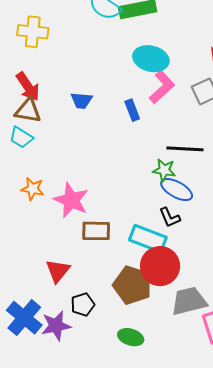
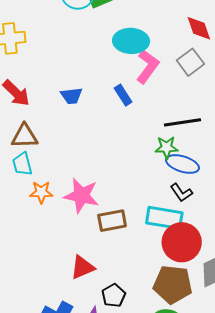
brown triangle: (28, 111) -> (25, 136), moved
cyan trapezoid: (21, 137) -> (22, 164), moved, turned 55
red triangle: (58, 271) -> (82, 267), turned 40
brown pentagon: (132, 285) -> (173, 284), moved

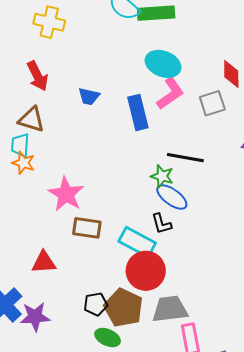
blue rectangle: (123, 95) -> (138, 112), size x1.6
orange star: (41, 192) -> (23, 163), moved
black pentagon: (114, 295) -> (96, 304), moved

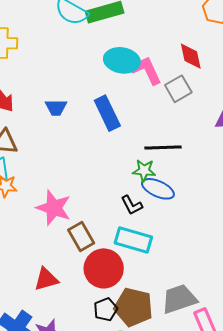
pink L-shape: (170, 93) -> (146, 70), moved, turned -68
black L-shape: (161, 224) -> (132, 205), moved
brown rectangle: (87, 228) -> (81, 236), turned 64
red circle: (146, 271) -> (104, 268), moved

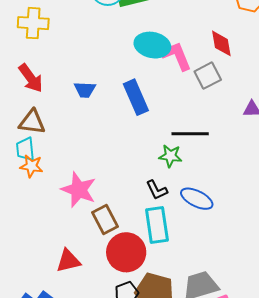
blue ellipse: (158, 189) -> (197, 199), moved
cyan rectangle: (133, 240) -> (157, 225), turned 63

